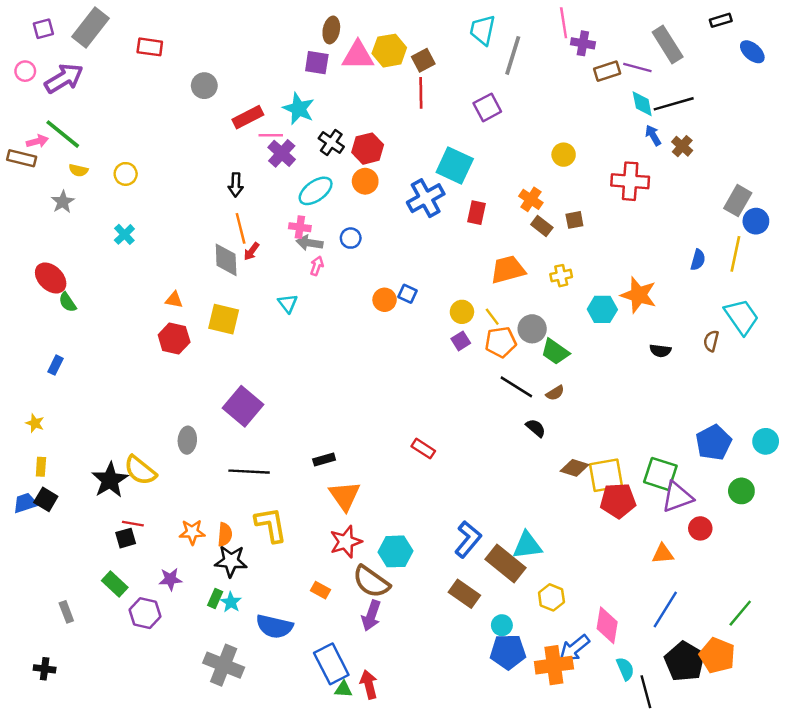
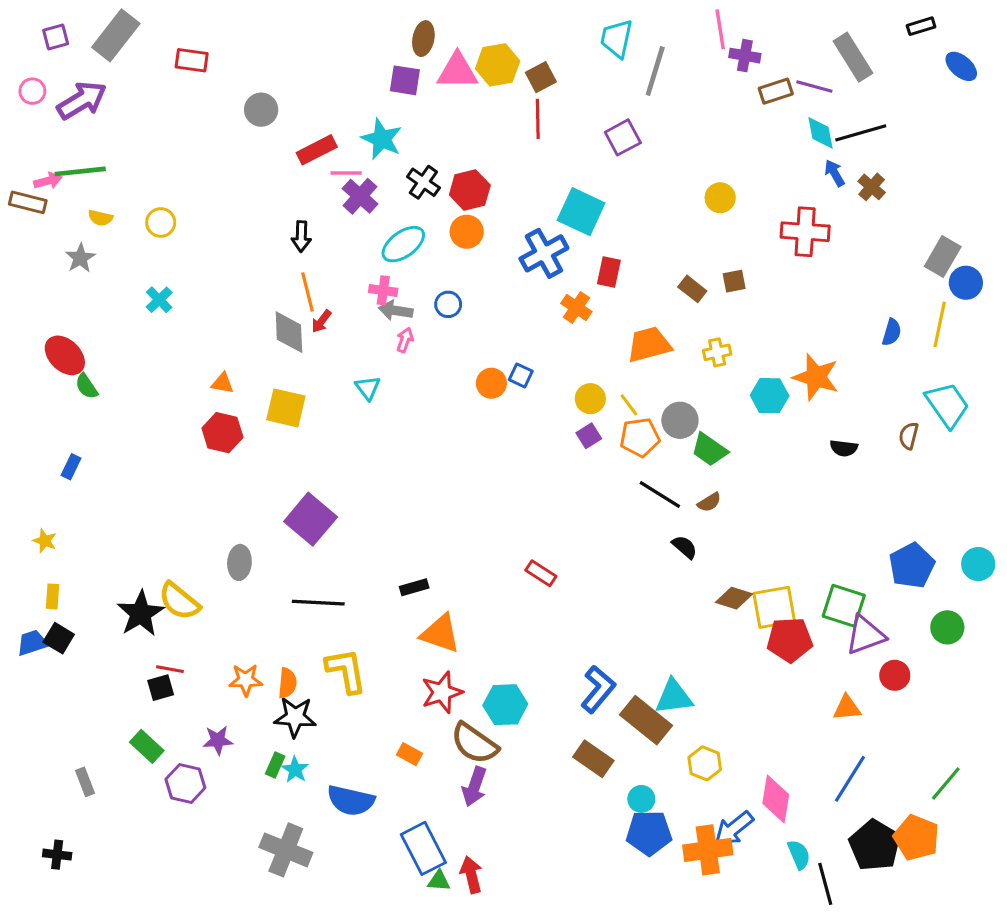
green line: (63, 134) -> (80, 171), turned -45
orange cross: (531, 199) -> (576, 307), moved
orange triangle: (345, 496) -> (440, 634), turned -36

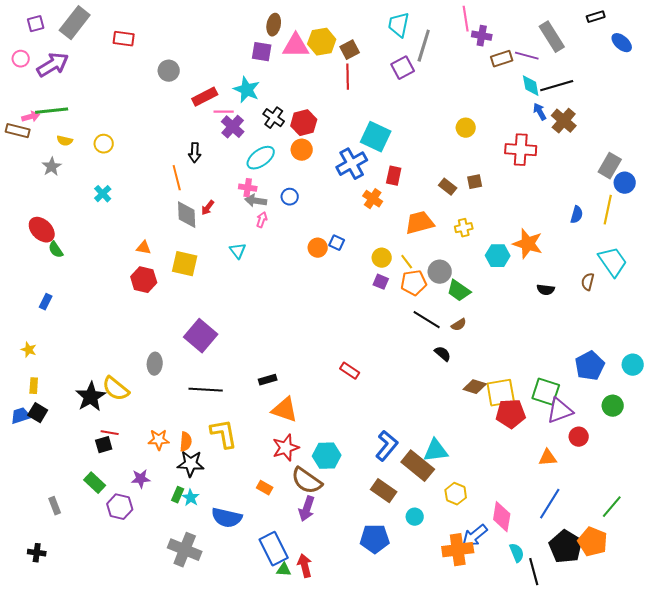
purple square: (623, 137) -> (403, 68), moved
brown cross: (872, 187) -> (564, 121), size x1.4
orange line: (307, 292) -> (177, 178), moved
purple square: (589, 436) -> (381, 282), turned -35
blue pentagon: (649, 833) -> (375, 539), moved

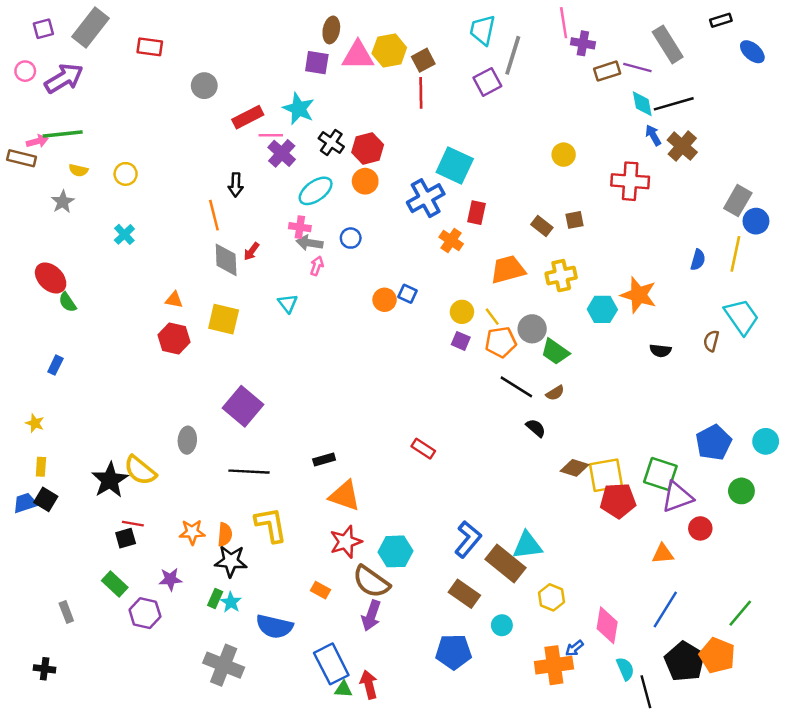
yellow cross: (464, 228) -> (561, 276), size x1.4
blue arrow: (475, 536) -> (574, 648), size x0.6

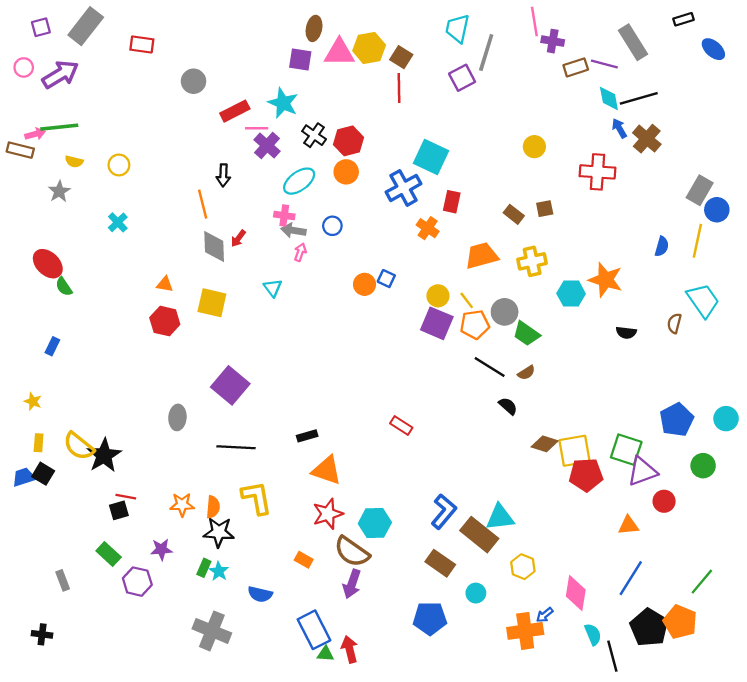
brown square: (423, 60) -> (401, 57), turned -30
purple square: (461, 341) -> (437, 323), size x1.8
yellow semicircle: (140, 470) -> (79, 446), moved
blue semicircle: (274, 626) -> (260, 594), size x0.7

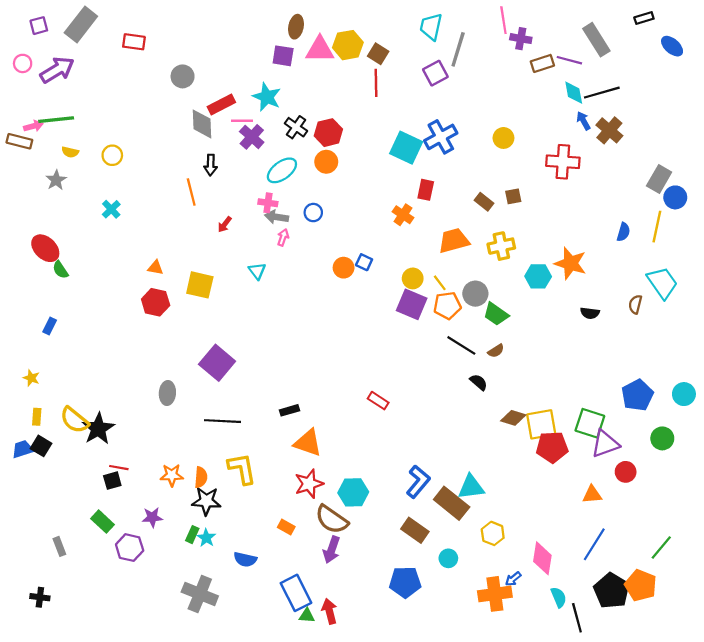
blue cross: (404, 188) -> (441, 137), moved
gray diamond: (214, 246) -> (202, 124), moved

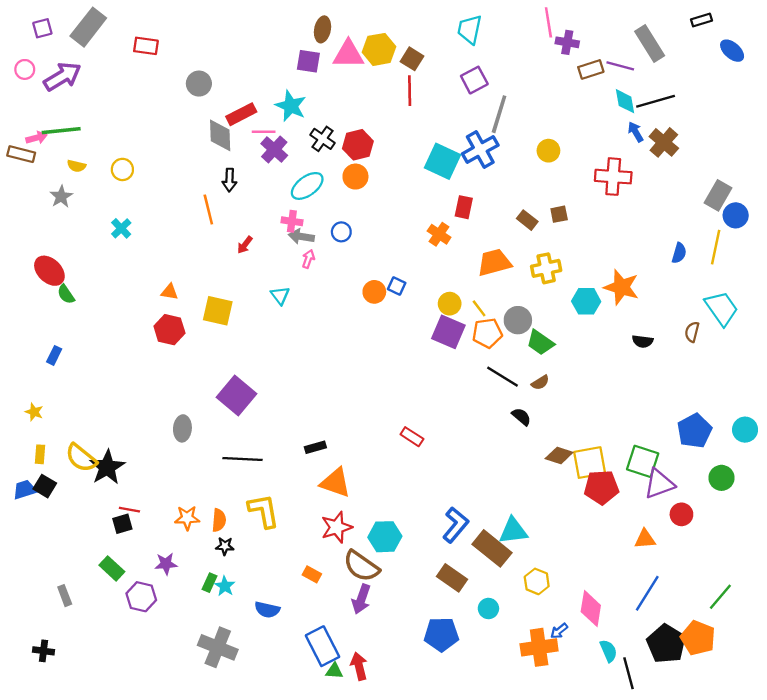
gray line: (458, 49) -> (499, 114), moved
black star: (206, 501) -> (225, 546), size x0.6

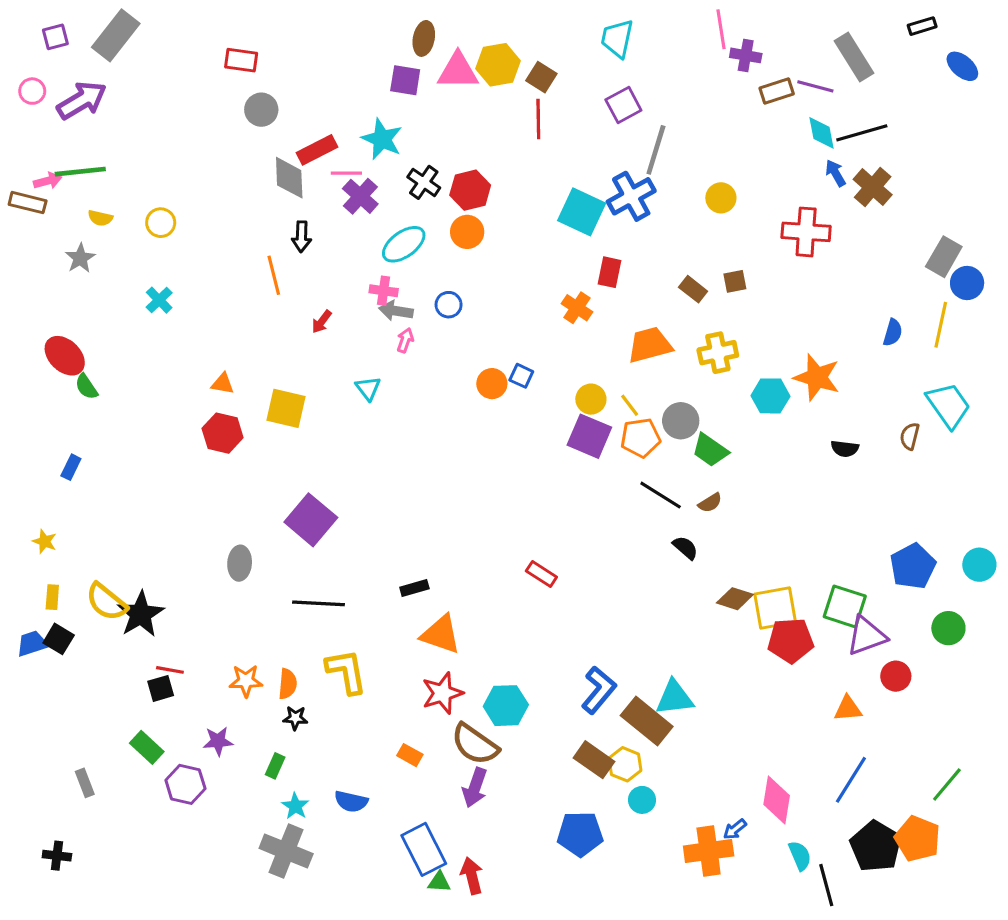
red rectangle: (146, 46) -> (241, 60), moved
yellow hexagon: (537, 581) -> (625, 764), moved
cyan star: (225, 586) -> (295, 806), moved

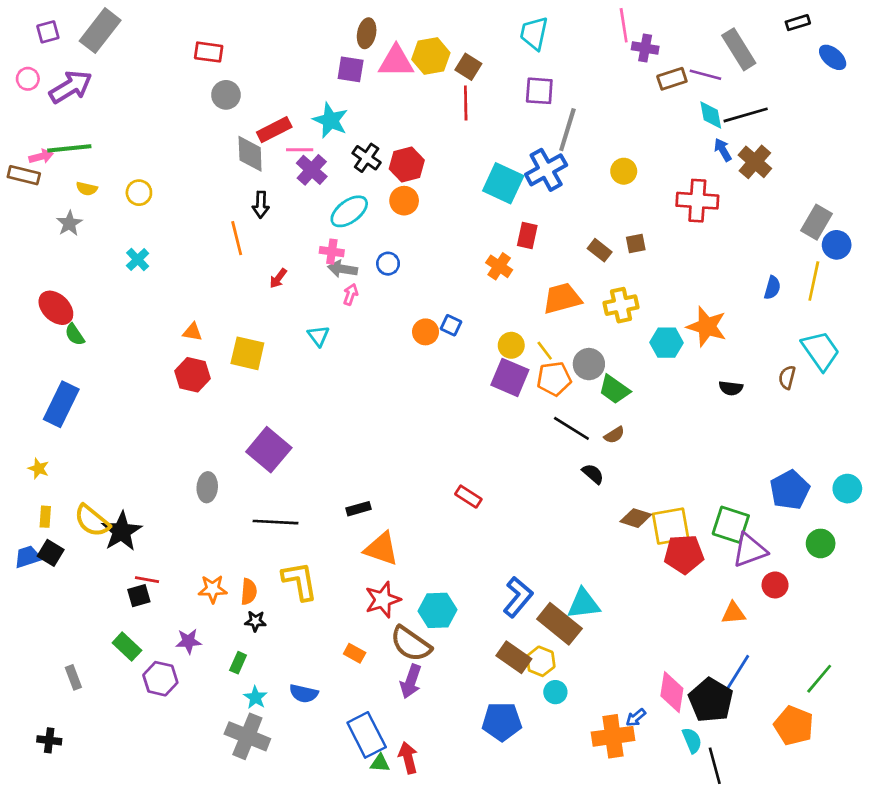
purple square: (623, 105) -> (539, 91), turned 32
blue rectangle: (71, 467) -> (61, 404), size x2.0
black pentagon: (876, 846) -> (711, 700), moved

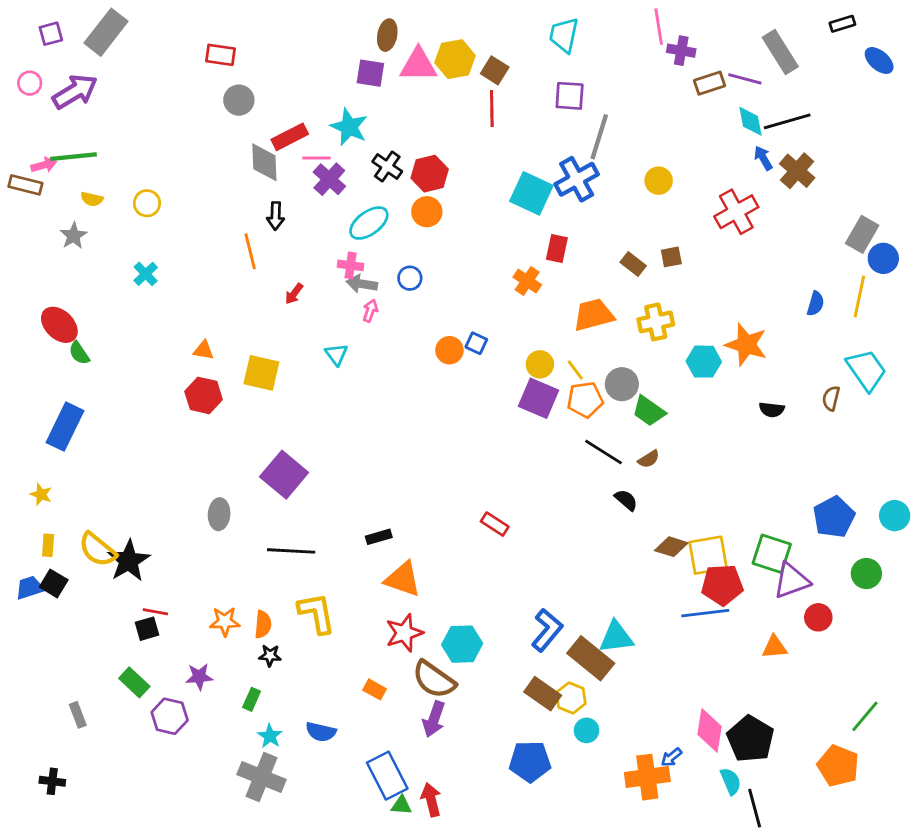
red cross: (697, 201) -> (736, 212), turned -33
blue line: (736, 675) -> (705, 613), moved, turned 51

